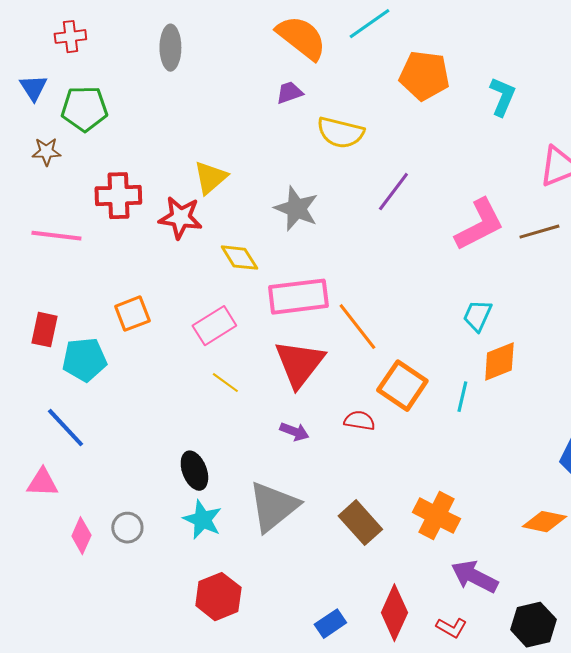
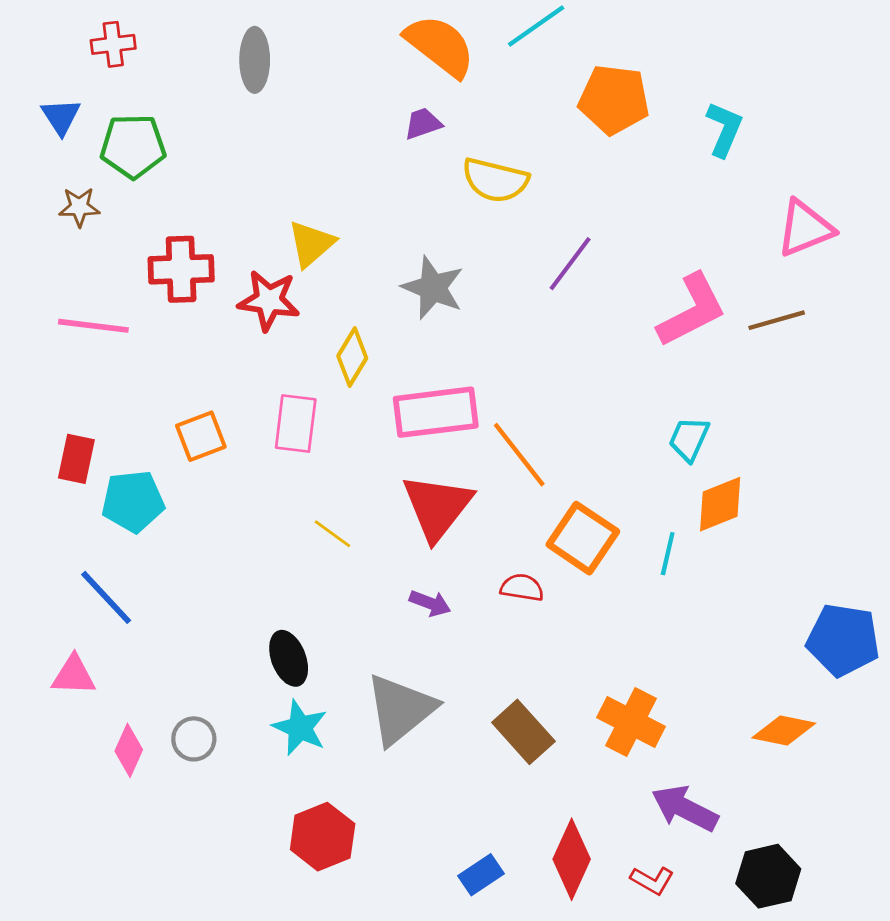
yellow diamond: (239, 258) -> (352, 357), turned 63
pink rectangle: (214, 326) -> (296, 423), moved, turned -51

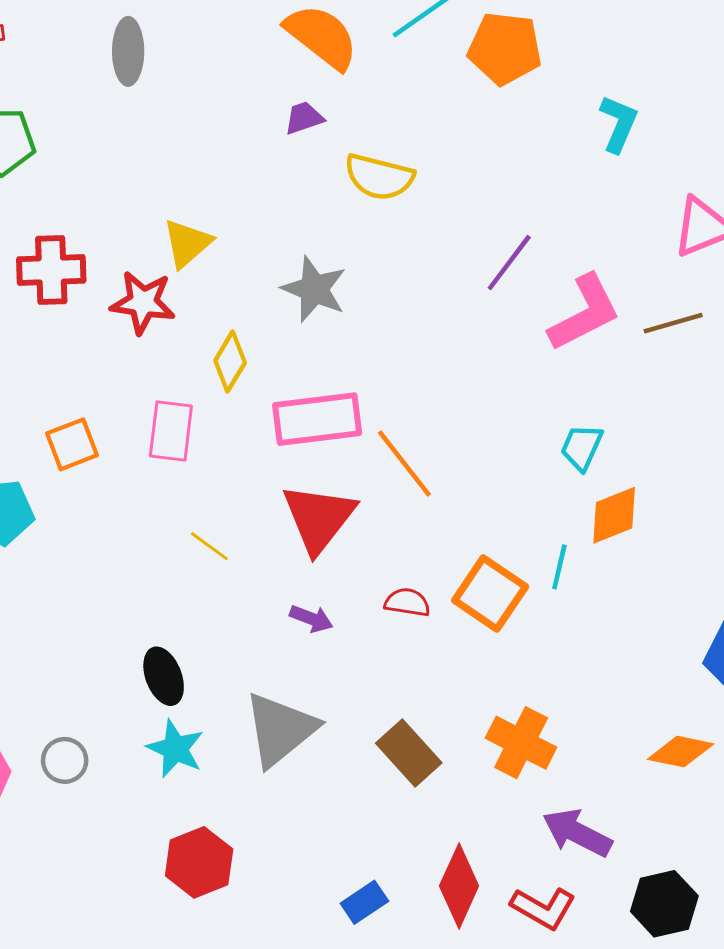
orange pentagon: (614, 100) -> (505, 48), moved
purple line: (570, 264) -> (509, 263), moved
orange square: (583, 538) -> (490, 593), moved
red L-shape: (652, 880) -> (543, 908), size x1.4

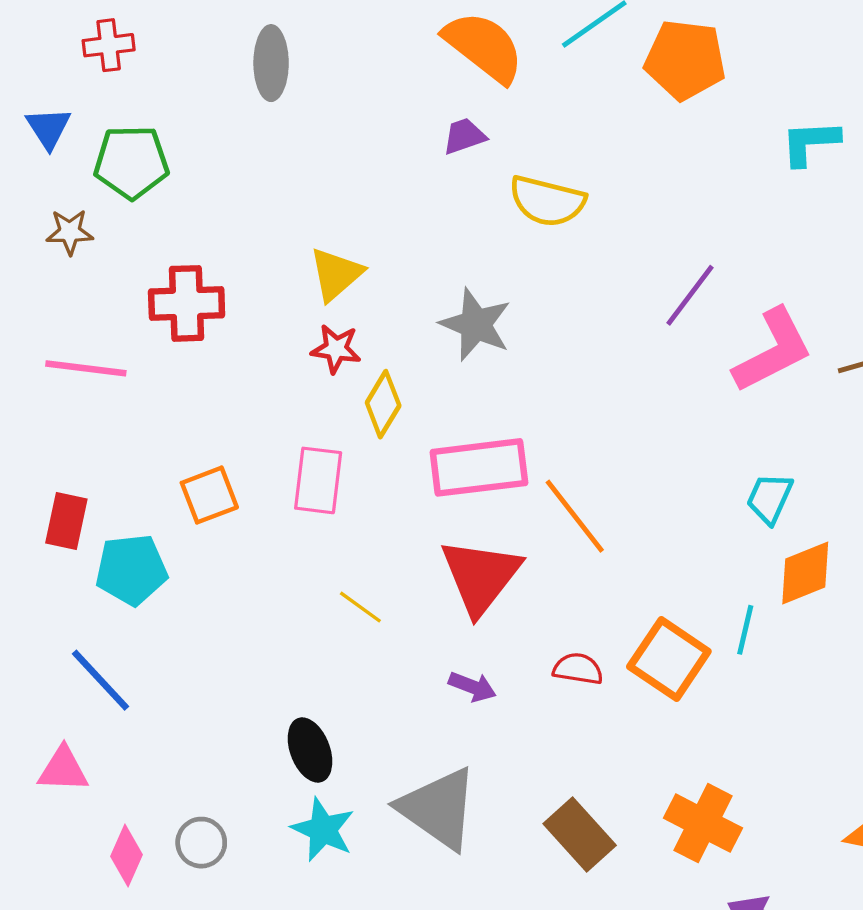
cyan L-shape: (619, 124) -> (810, 143), turned -116
red star: (143, 302) -> (336, 349), moved, size x0.7
gray triangle: (280, 729) -> (438, 808), turned -46

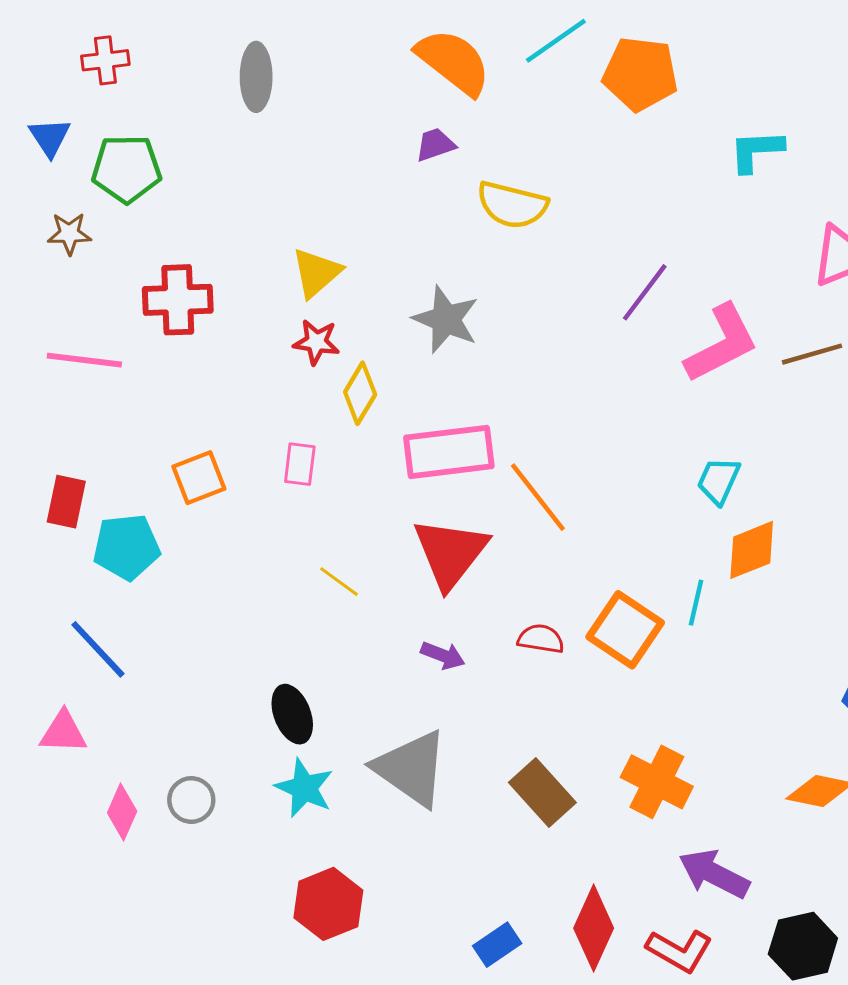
pink rectangle: (318, 480) -> (300, 464), size x0.7

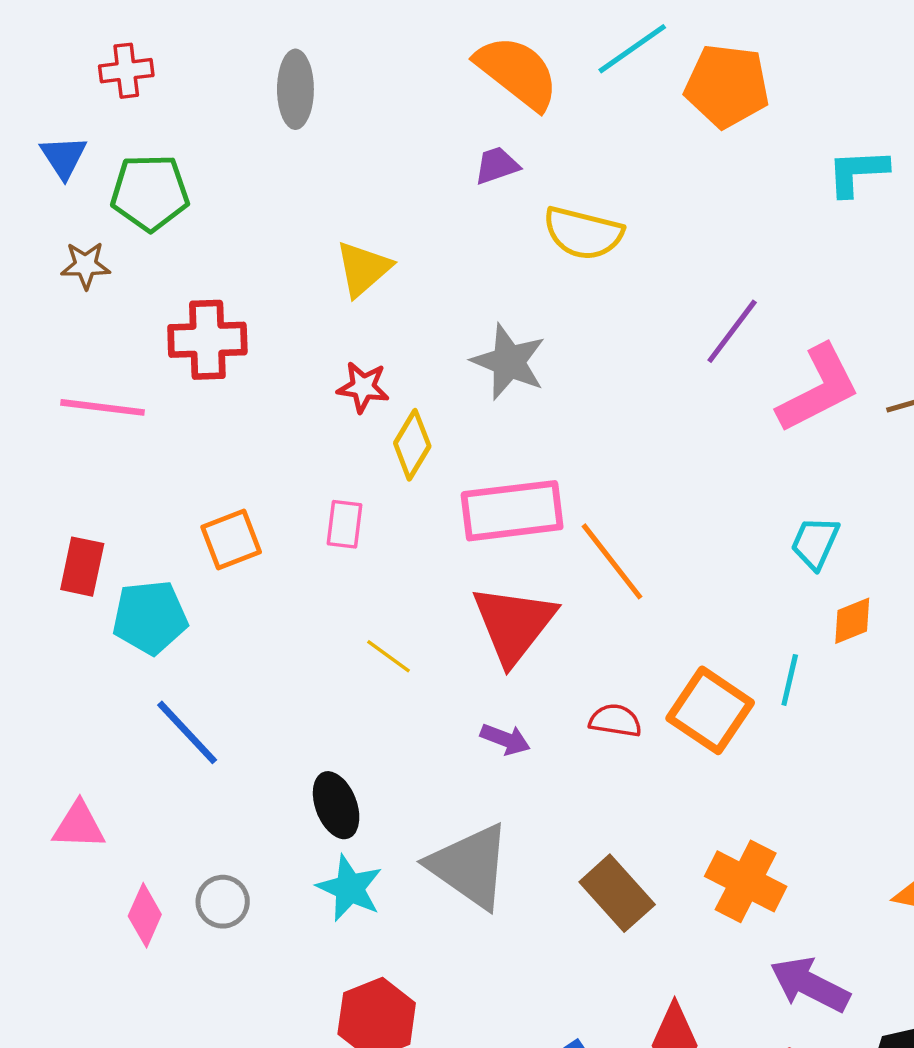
yellow triangle: (316, 273) -> (363, 269), moved
orange diamond: (752, 550) -> (852, 621), size x0.7
blue line: (98, 649) -> (187, 732), moved

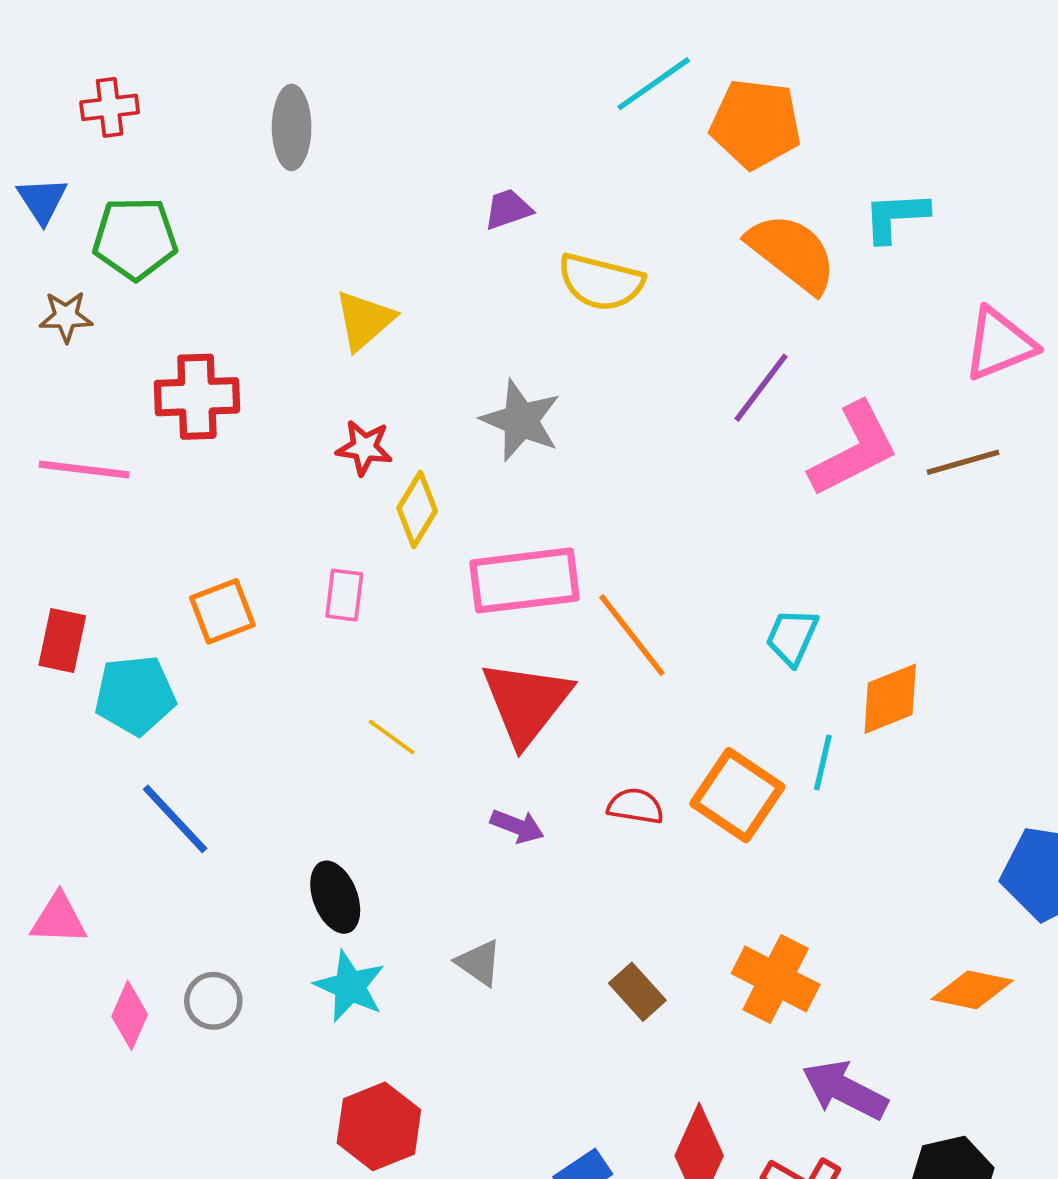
orange semicircle: (517, 72) -> (792, 253), moved
cyan trapezoid: (815, 543) -> (792, 637), moved
orange diamond: (852, 621) -> (890, 699), size x1.4
gray triangle: (470, 866) -> (479, 963), size x0.5
brown rectangle: (617, 893) -> (637, 992), size x0.7

